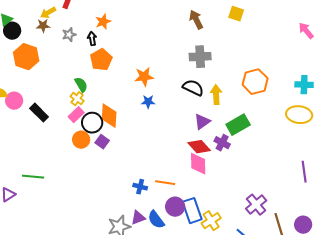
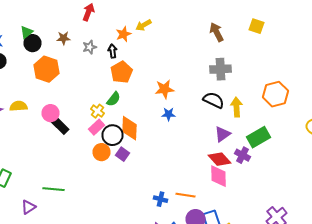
yellow arrow: (48, 13) -> (144, 25), moved
green semicircle: (81, 85) -> (114, 99), moved, turned 70
pink circle: (14, 101) -> (50, 113), moved

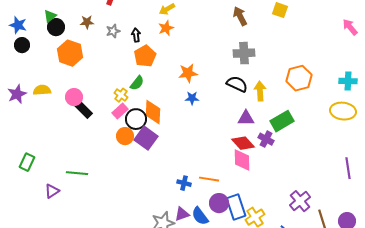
orange star: (124, 34) -> (166, 28), moved
purple triangle: (222, 134) -> (246, 118), turned 36
purple square: (122, 154) -> (146, 138), size x1.6

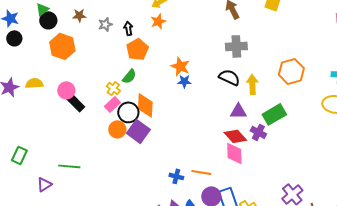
orange star: (188, 73) -> (180, 66), turned 30
blue star: (192, 98) -> (184, 81), moved

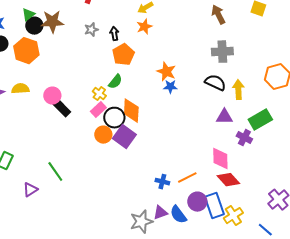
brown star: (79, 15) -> (52, 22), moved, size x1.6
orange hexagon: (62, 46) -> (26, 51), moved
red diamond: (235, 136) -> (228, 180), moved
green line: (69, 166) -> (55, 172), turned 50
orange line: (201, 172) -> (187, 178), turned -36

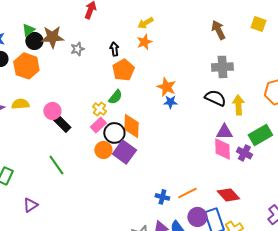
gray star: (91, 30) -> (77, 49), moved
pink diamond: (220, 159) -> (222, 149), moved
green line: (55, 172) -> (56, 165), moved

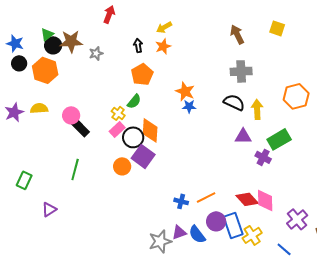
black arrow: (114, 49) -> (138, 45), moved
pink diamond: (222, 149) -> (265, 200), moved
orange circle: (103, 150) -> (122, 166), moved
green line: (56, 165) -> (75, 169), turned 50

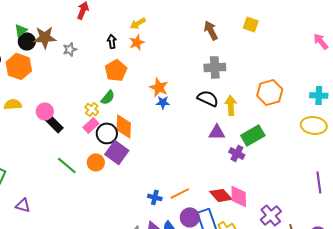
green line: (75, 169) -> (67, 165), moved, turned -65
purple triangle: (49, 209) -> (23, 205), turned 49

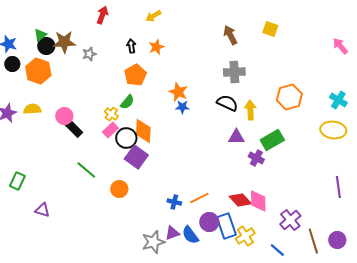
yellow arrow: (138, 23) -> (153, 16), moved
cyan cross: (319, 95) -> (338, 100), turned 30
orange circle: (96, 162) -> (119, 189), moved

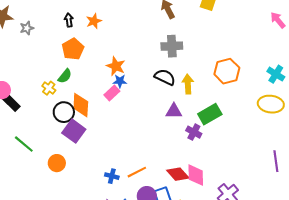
pink rectangle: (110, 130) -> (112, 93), moved

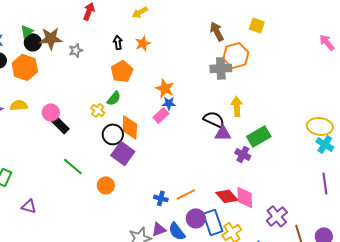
orange hexagon: (227, 71) -> (236, 55), moved
cyan cross: (276, 74) -> (325, 144), moved
black semicircle: (165, 77) -> (214, 119), moved

